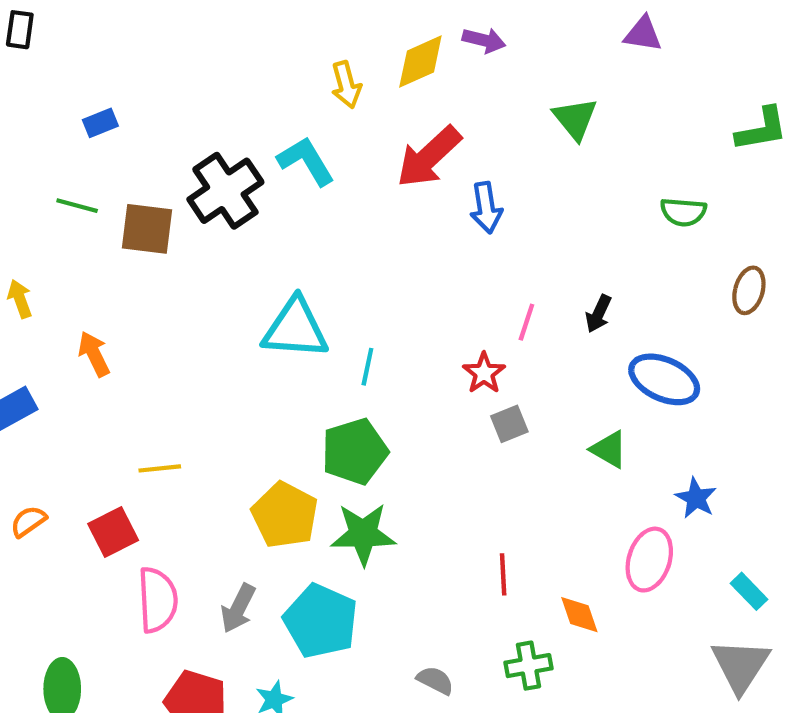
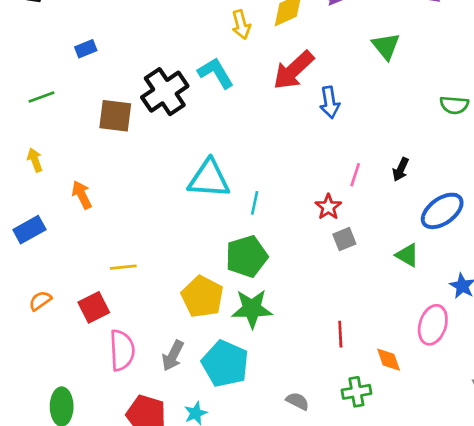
green line: (77, 206) -> (42, 97), moved, turned -35
blue ellipse: (664, 379) -> (442, 211), turned -60

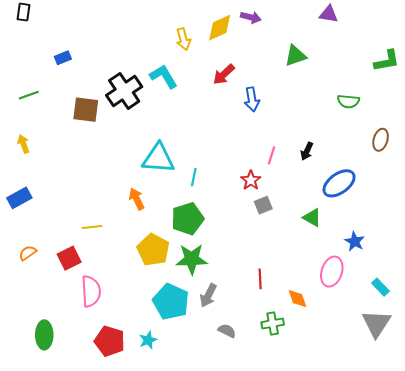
green triangle: (386, 46) -> (295, 56), turned 50
red arrow: (293, 70) -> (224, 74), size x0.7
orange arrow: (82, 195) -> (137, 199), moved
gray arrow: (173, 356) -> (208, 295), moved

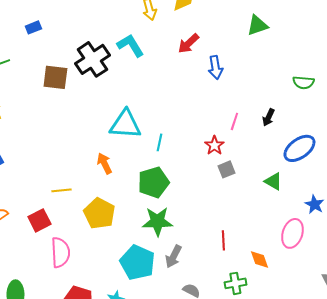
green semicircle: (348, 101) -> (303, 82), moved
yellow pentagon: (153, 250) -> (99, 213), moved

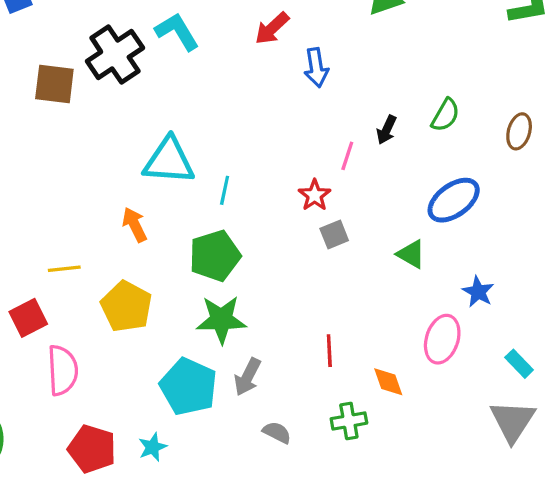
green semicircle: (303, 82) -> (445, 115), moved, turned -65
black arrow: (268, 117) -> (387, 130), moved

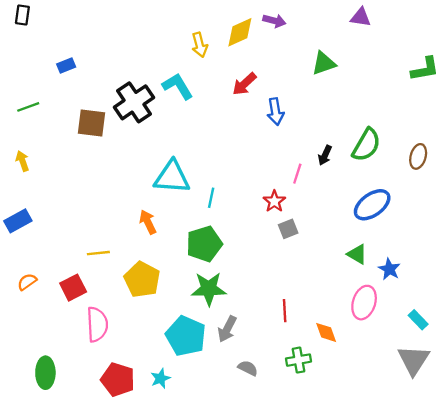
green semicircle: (445, 115) -> (366, 145), size x1.4
green triangle: (411, 254) -> (357, 254), moved

